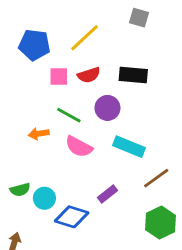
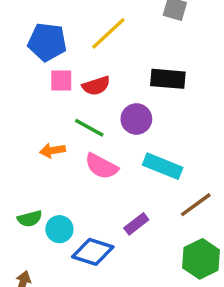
red semicircle: (89, 75) -> (96, 86), moved
pink square: (59, 76) -> (61, 81), moved

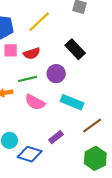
black rectangle: (168, 79) -> (75, 49), turned 42
green line: (89, 128) -> (27, 79), turned -42

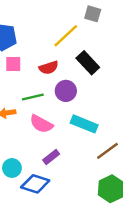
yellow line: (39, 22) -> (66, 36), moved
red semicircle: (32, 53) -> (49, 68), moved
purple rectangle: (56, 137) -> (51, 157), moved

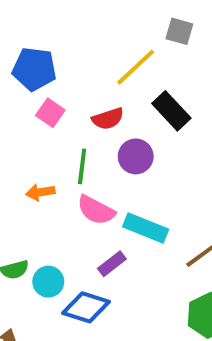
pink square: (13, 64) -> (50, 113), turned 35
green line: (33, 97) -> (82, 166), turned -70
cyan rectangle: (84, 124) -> (146, 228), moved

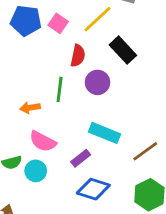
pink square: (50, 113) -> (58, 23), moved
red semicircle: (108, 119) -> (78, 56), turned -60
pink semicircle: (96, 210) -> (43, 141), moved
blue diamond: (86, 307) -> (93, 189), moved

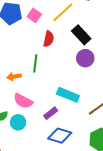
purple circle: (97, 82) -> (85, 58), moved

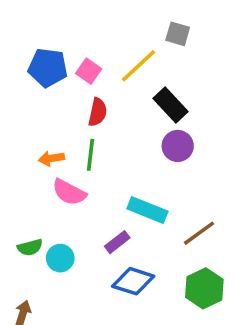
red semicircle: (49, 39) -> (98, 112), moved
orange arrow: (14, 77) -> (51, 158), moved
pink semicircle: (23, 101) -> (69, 192), moved

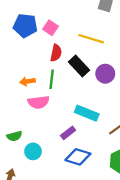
yellow line: (139, 66) -> (91, 39), moved, turned 60
black rectangle: (171, 105) -> (79, 66), moved
pink semicircle: (69, 192) -> (38, 102), turned -35
cyan circle: (60, 258) -> (33, 151), moved

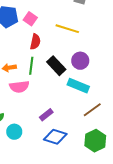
black rectangle: (79, 66) -> (56, 66), moved
cyan rectangle: (87, 113) -> (78, 86), moved

